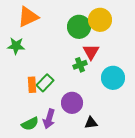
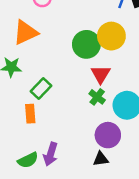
green cross: (80, 65) -> (97, 97), moved, turned -32
green rectangle: (45, 83) -> (41, 89), moved
purple circle: (72, 103) -> (108, 135), moved

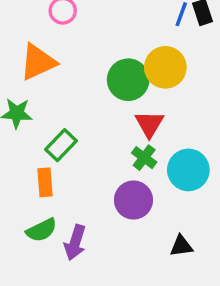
purple circle: (108, 135) -> (133, 200), moved
black triangle: (101, 159) -> (181, 246), moved
green semicircle: (28, 160) -> (41, 230), moved

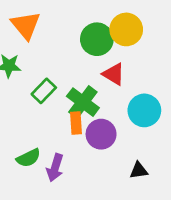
orange triangle: (38, 62) -> (26, 25), turned -44
red triangle: (149, 124) -> (114, 74), turned -30
green cross: (144, 158) -> (83, 102), moved, size x1.6
orange rectangle: (45, 182) -> (76, 123), moved

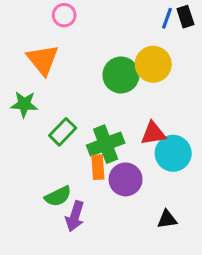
red triangle: (114, 74) -> (153, 133), moved, turned -40
green cross: (83, 102) -> (106, 144), turned 32
green semicircle: (28, 158) -> (58, 196), moved

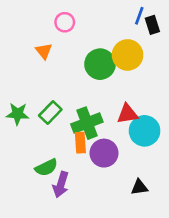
pink circle: (64, 15) -> (65, 22), moved
black rectangle: (185, 17) -> (152, 25), moved
orange triangle: (43, 60) -> (44, 51), moved, size x0.6
green star: (24, 104) -> (18, 114), moved

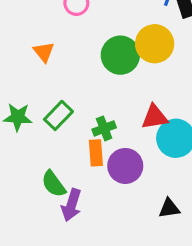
orange triangle: (44, 51) -> (44, 52), moved
green cross: (87, 123) -> (104, 128), size x0.6
green semicircle: (46, 167) -> (54, 184), turned 80

